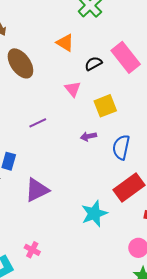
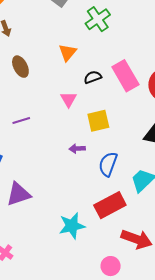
orange triangle: (65, 43) -> (68, 52), turned 30
brown ellipse: (20, 63) -> (20, 67), size x0.7
purple line: (38, 123) -> (21, 121), moved

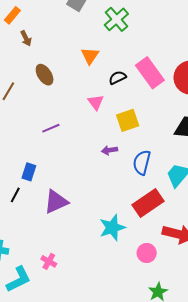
pink circle: (111, 266) -> (147, 253), moved

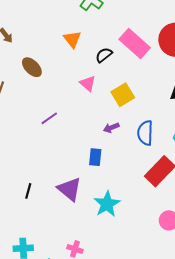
blue rectangle: (29, 172) -> (95, 157), moved
purple triangle: (56, 202) -> (69, 189), turned -44
cyan star: (112, 228) -> (107, 204), moved

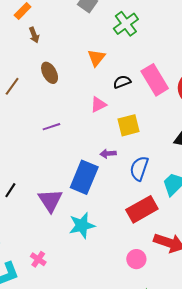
pink triangle: (88, 83) -> (98, 105), turned 36
blue rectangle: (95, 157) -> (84, 177), size x1.8

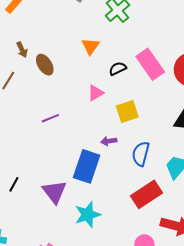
brown arrow: (34, 35) -> (22, 50), moved

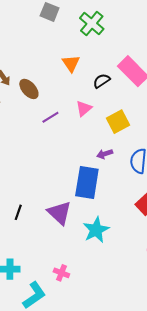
purple line: (50, 118) -> (50, 117), moved

